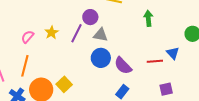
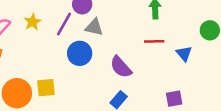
blue circle: (101, 58) -> (80, 53), moved
red line: (155, 61) -> (154, 41), moved
yellow square: (64, 84) -> (46, 88), turned 35

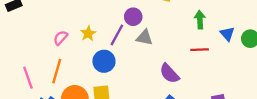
blue circle: (80, 53) -> (104, 61), moved
blue triangle: (184, 54) -> (227, 34), moved

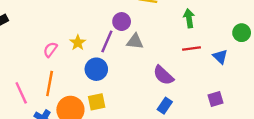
blue triangle: (227, 34) -> (220, 57), moved

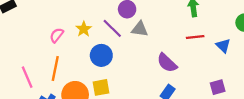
purple line: (107, 41) -> (112, 28), turned -70

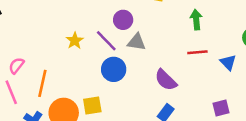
pink semicircle: (57, 35) -> (16, 66), moved
blue circle: (101, 55) -> (114, 69), moved

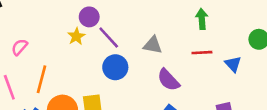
purple circle: (123, 20) -> (89, 17), moved
gray triangle: (137, 42) -> (153, 45), moved
pink semicircle: (16, 66) -> (19, 47), moved

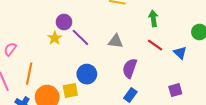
red line: (202, 53) -> (155, 45), turned 42
blue circle: (115, 67) -> (87, 74), moved
purple semicircle: (168, 80) -> (130, 68), turned 66

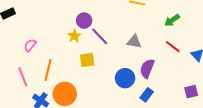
green arrow: (153, 18) -> (172, 20), turned -119
blue circle: (87, 74) -> (125, 78), moved
yellow square: (70, 91) -> (87, 60), moved

